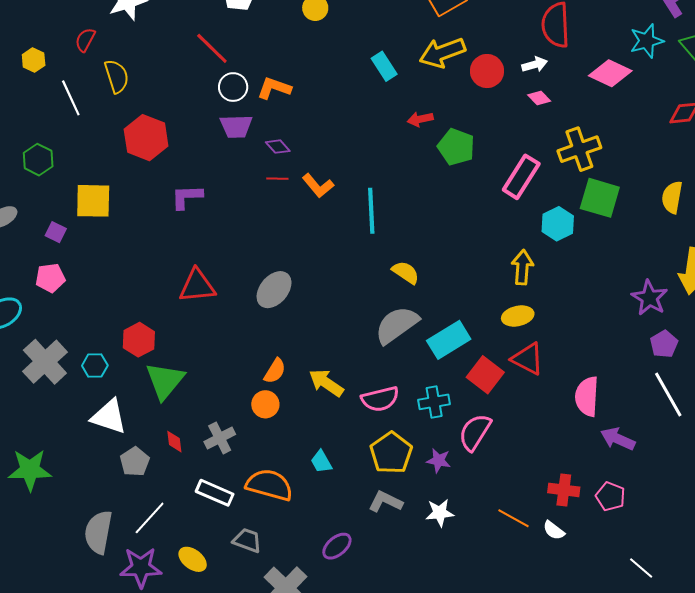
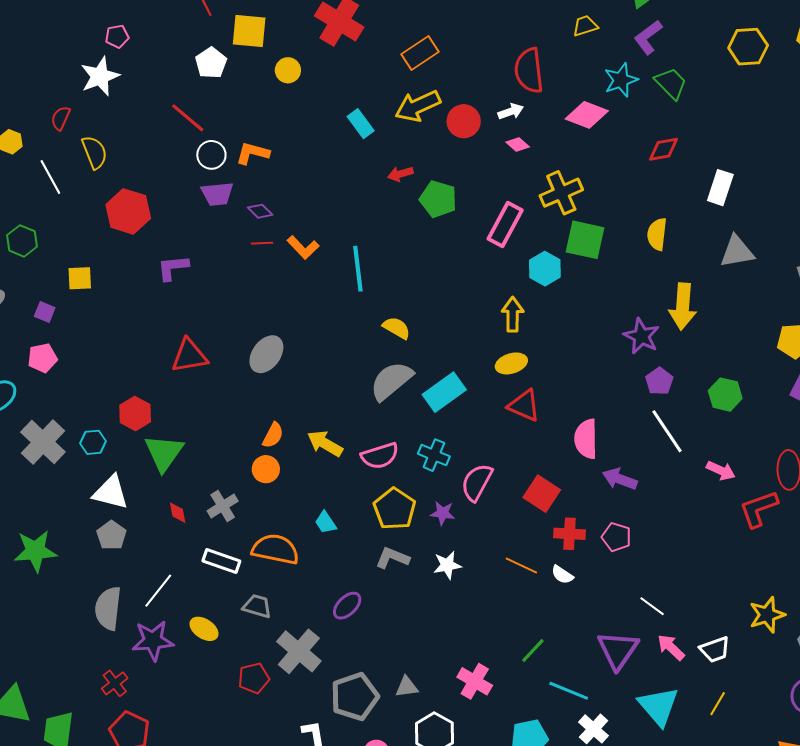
yellow square: (93, 201) -> (80, 278), size x0.7
red square: (485, 375) -> (542, 494), moved
cyan cross: (434, 402) -> (434, 455), turned 36
gray pentagon: (135, 462) -> (111, 535), moved

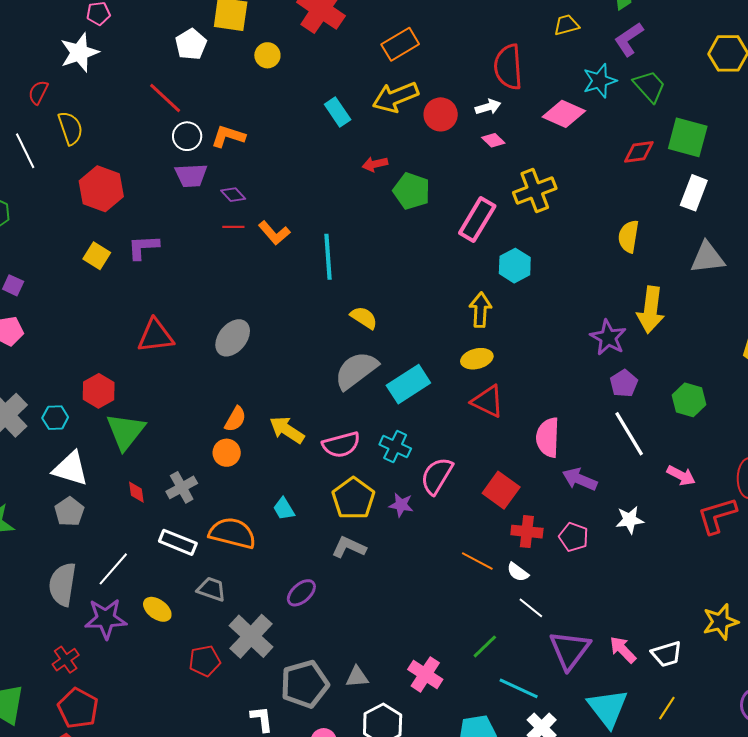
green square: (585, 240) -> (688, 137), moved
yellow square: (80, 278) -> (97, 256), moved, turned 32
white star: (447, 565) -> (630, 520), moved
white line: (652, 606) -> (531, 608), moved

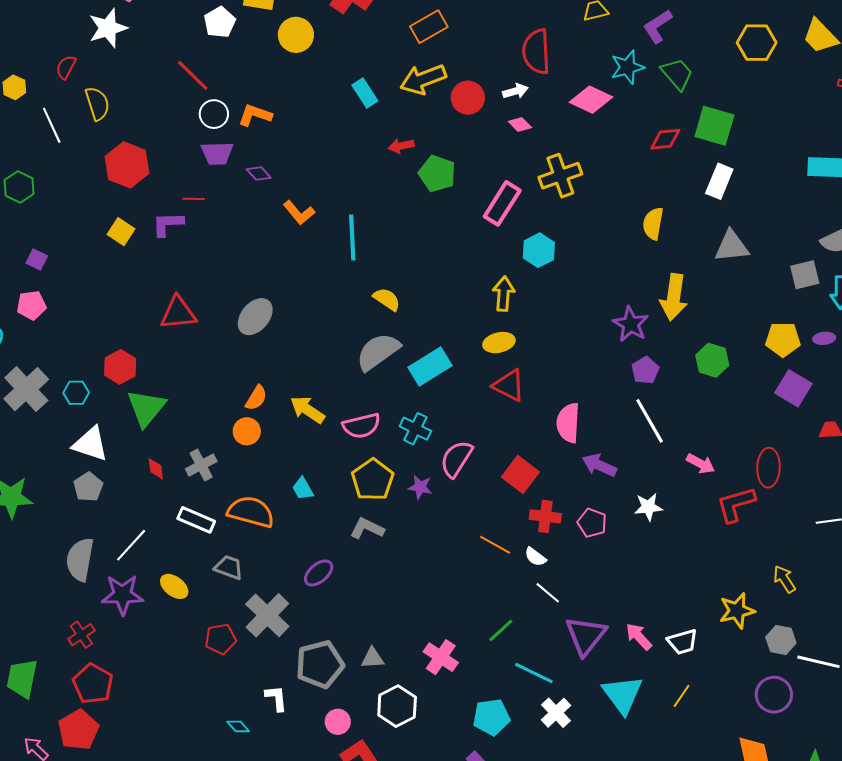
yellow circle: (267, 55) -> (296, 35), size x1.4
red line: (233, 227) -> (194, 199), moved
green hexagon: (689, 400) -> (712, 360), moved

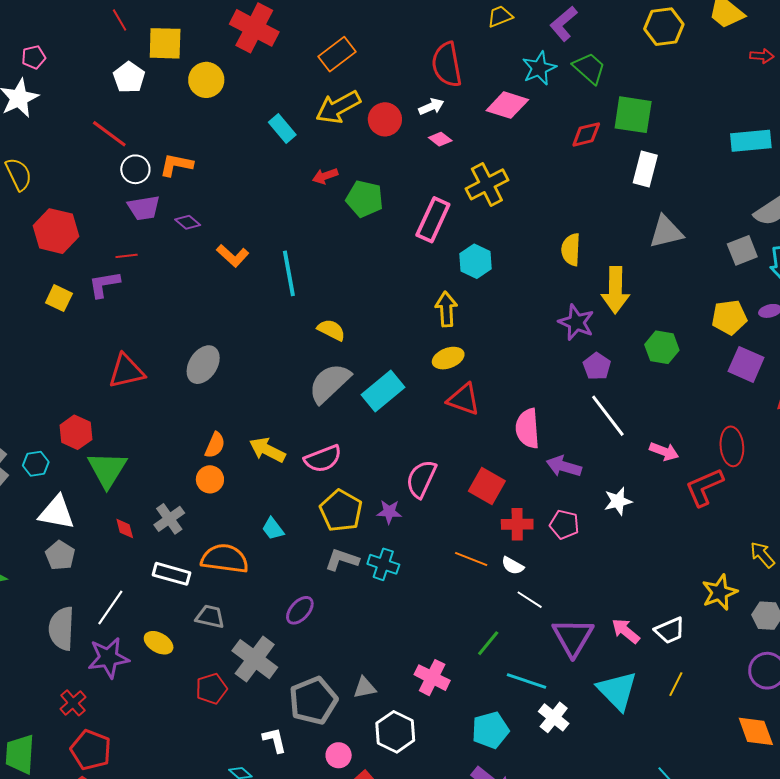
yellow semicircle: (653, 224) -> (571, 250), moved
cyan cross: (415, 429) -> (383, 564), moved

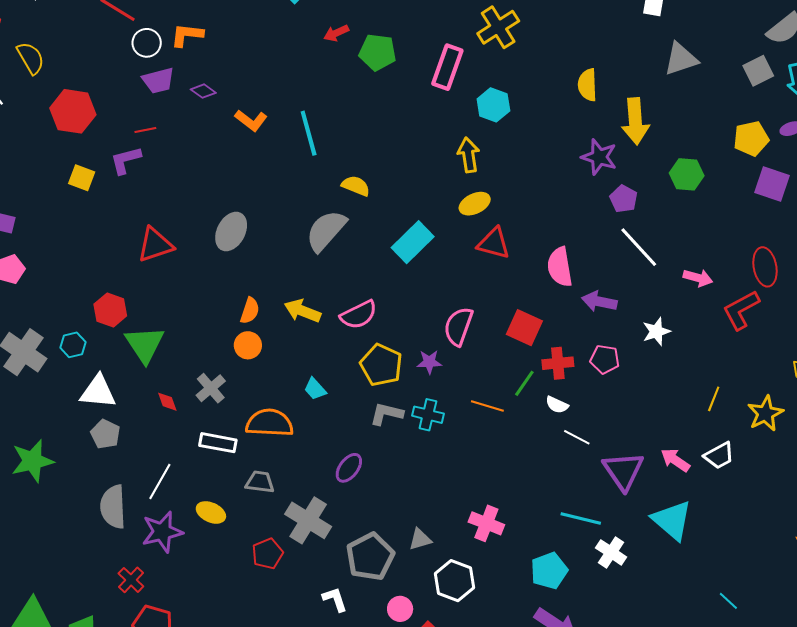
gray semicircle: (329, 383) -> (326, 231), moved
orange line: (471, 559) -> (487, 406), moved
green line: (488, 643) -> (524, 383), moved
yellow line: (676, 684) -> (714, 399), moved

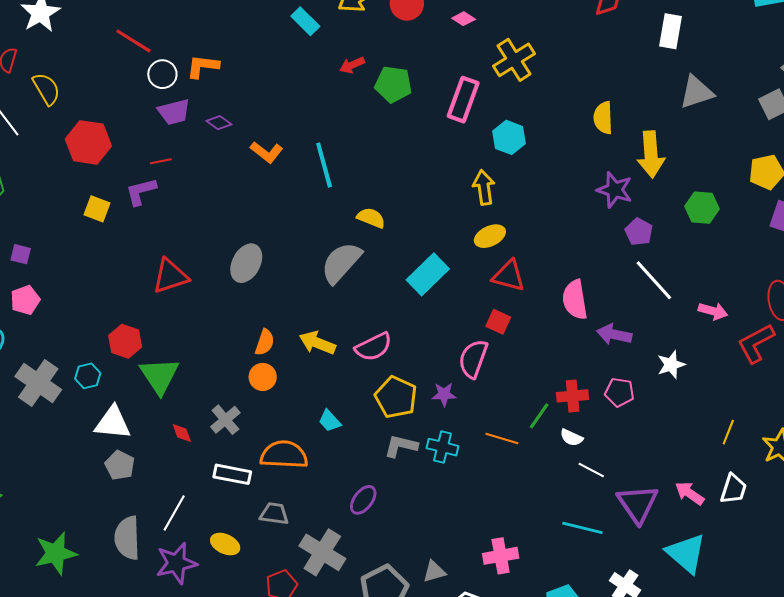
red square: (524, 328) -> (498, 322), moved, size x0.7
white trapezoid: (719, 456) -> (733, 489), turned -44
green star: (32, 461) -> (56, 553), moved
cyan line: (581, 519) -> (582, 528), moved
pink cross: (486, 523) -> (501, 556), turned -32

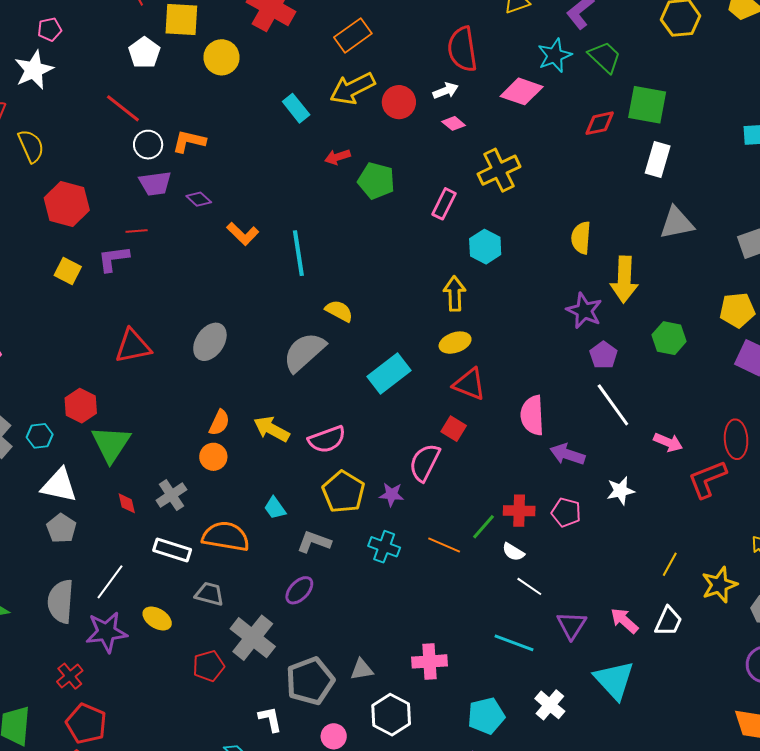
pink rectangle: (463, 100) -> (444, 204), size x0.7
gray L-shape: (401, 446) -> (314, 542), moved
purple triangle: (638, 504) -> (572, 625), size x0.7

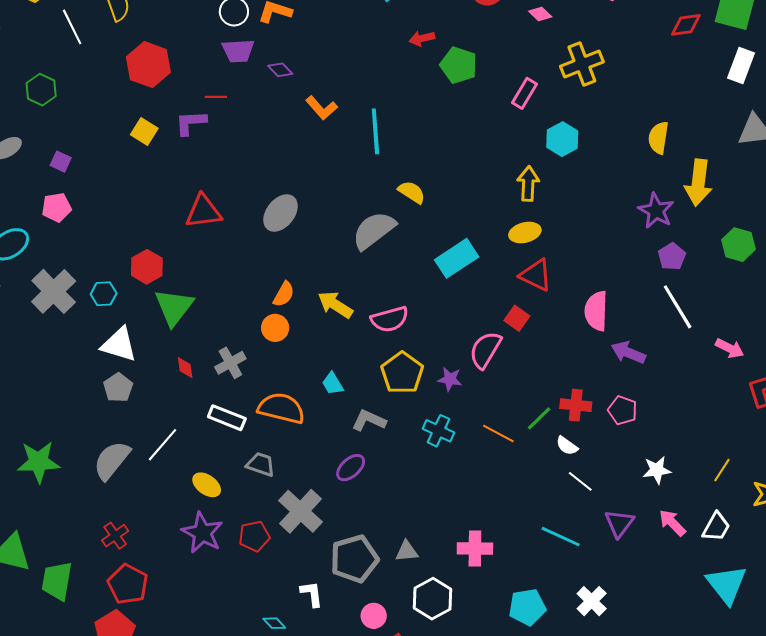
white star: (621, 491) -> (657, 470), moved
gray semicircle: (61, 601) -> (112, 460), turned 30
purple star: (106, 632) -> (202, 533), moved, turned 30
cyan triangle: (614, 680) -> (727, 584), moved

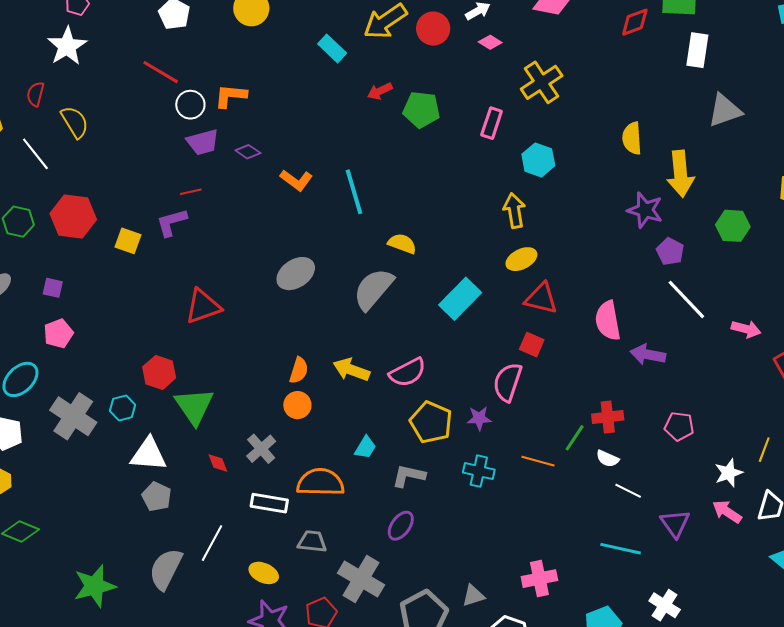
red hexagon: (148, 65) -> (73, 216), moved
gray ellipse: (281, 213) -> (296, 274), moved, turned 30
cyan trapezoid: (333, 384) -> (365, 447), turned -105
pink pentagon: (623, 410) -> (679, 426), moved
white star: (657, 470) -> (729, 473), moved

